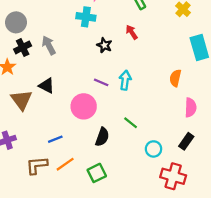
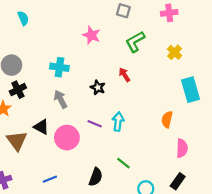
cyan cross: (86, 17) -> (59, 67), moved
gray arrow: (49, 45) -> (61, 99), moved
pink circle: (84, 106) -> (67, 138), moved

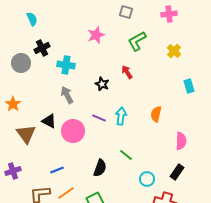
pink star: (91, 35) -> (96, 35), turned 30
black cross: (18, 90) -> (42, 48), moved
cyan rectangle: (191, 90) -> (189, 86), size x0.6
orange semicircle: (167, 119) -> (156, 114), moved

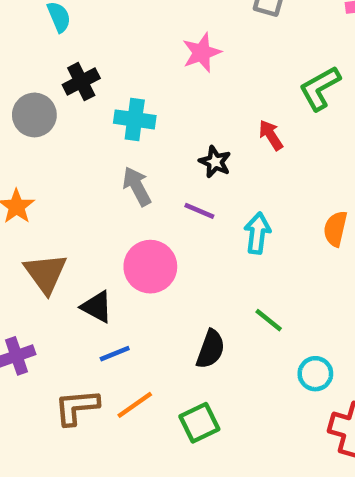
green L-shape: (137, 41) -> (320, 88), moved
purple line: (99, 118) -> (199, 211), moved
black triangle: (49, 121) -> (97, 307), moved

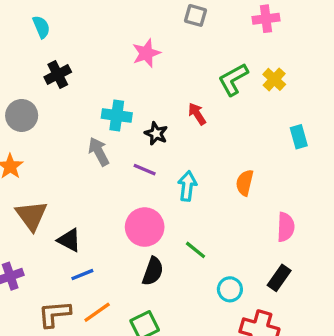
gray circle: (34, 115) -> (22, 115), moved
cyan cross: (135, 119) -> (117, 115), moved
pink circle: (150, 267) -> (145, 227), moved

